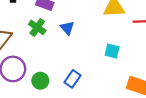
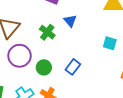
green cross: (37, 27) -> (47, 32), moved

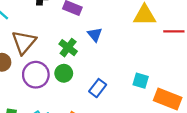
cyan square: (110, 43) -> (141, 81), moved
green circle: (44, 67) -> (64, 73), moved

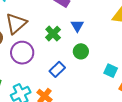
green circle: (64, 73) -> (81, 51), moved
blue rectangle: (98, 88) -> (57, 69), moved

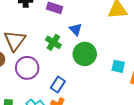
green circle: (81, 51) -> (85, 54), size x1.5
blue rectangle: (57, 69) -> (58, 85), moved

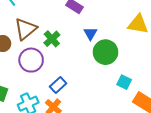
green cross: (53, 42) -> (52, 39), moved
green circle: (85, 54) -> (106, 52), moved

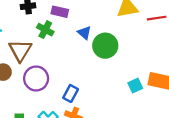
green cross: (52, 39) -> (45, 30), moved
cyan square: (124, 82) -> (135, 86), moved, turned -32

